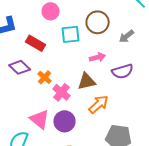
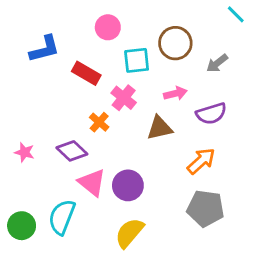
purple diamond: (20, 67) -> (72, 151), moved
pink cross: (62, 92) -> (124, 98), moved
orange arrow: (99, 104) -> (201, 161), moved

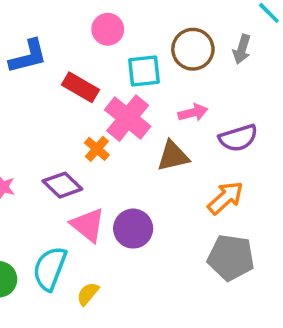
gray arrow: (217, 63) -> (242, 49), moved, turned -35
pink cross: (124, 98) -> (128, 118), size x1.4
yellow semicircle: (129, 233) -> (88, 294), moved, size x0.6

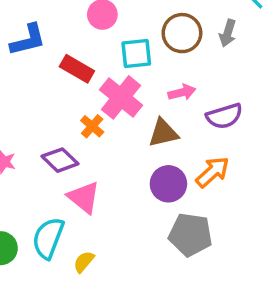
purple circle: (133, 229) -> (168, 184), moved
gray pentagon: (231, 258) -> (190, 235), moved

